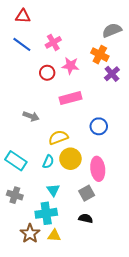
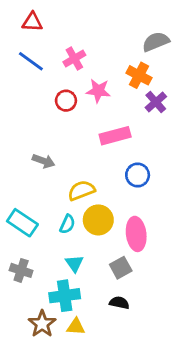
pink rectangle: (70, 98) -> (115, 136), moved

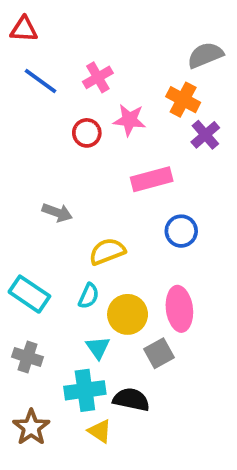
red triangle: (32, 22) -> (24, 29), moved
yellow circle: (98, 220) -> (128, 314), moved
black semicircle: (119, 303) -> (131, 400), moved, size x1.4
brown star: (42, 324) -> (31, 427), moved
yellow triangle: (76, 327) -> (100, 431), turned 30

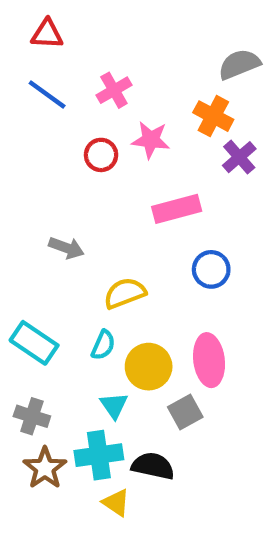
red triangle: (24, 29) -> (47, 34), moved
brown star: (31, 427) -> (45, 468), moved

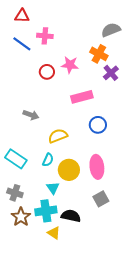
pink cross: (114, 90) -> (45, 36), moved, turned 35
gray square: (185, 412) -> (101, 199), moved

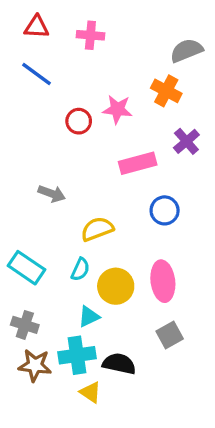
pink cross: (45, 36) -> (90, 35), moved
purple cross: (111, 73) -> (186, 141), moved
cyan triangle: (53, 188) -> (89, 317), turned 40
brown star: (21, 217) -> (35, 365), turned -30

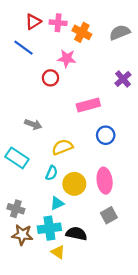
red triangle: (37, 27) -> (33, 22), moved, turned -35
orange cross: (166, 91) -> (82, 32), moved
pink star: (117, 109) -> (67, 58), moved
purple cross: (186, 141) -> (123, 79), moved
cyan rectangle: (26, 268) -> (17, 158), moved

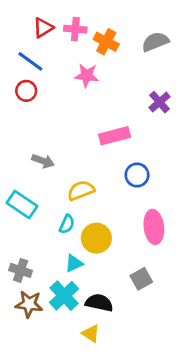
red circle: (50, 78) -> (26, 91), moved
pink ellipse: (105, 181) -> (154, 227), moved
cyan cross: (49, 228) -> (64, 296), turned -35
yellow triangle: (58, 252) -> (91, 334), moved

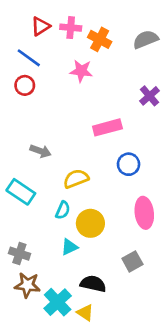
cyan cross: (64, 296) -> (58, 302), moved

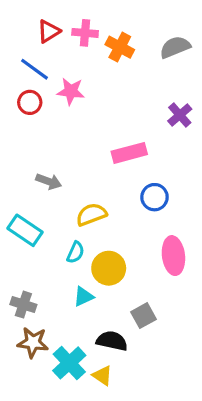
pink star: (81, 71) -> (71, 91), moved
gray square: (132, 261) -> (143, 316), moved

